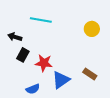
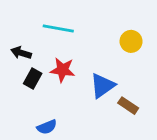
red star: (44, 63) -> (63, 70), moved
blue triangle: (61, 80) -> (102, 86), moved

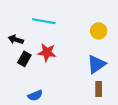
blue triangle: (102, 86) -> (96, 64), moved
brown rectangle: (128, 106) -> (99, 89), moved, turned 56

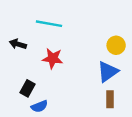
yellow circle: (99, 31) -> (116, 45), moved
black rectangle: (24, 59) -> (27, 88), moved

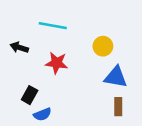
yellow circle: (116, 45) -> (103, 46), moved
blue triangle: (108, 72) -> (116, 77), turned 45

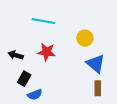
black arrow: (19, 47) -> (16, 55), moved
blue triangle: (116, 77) -> (96, 64), turned 30

